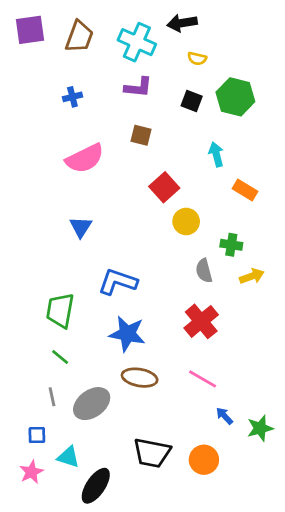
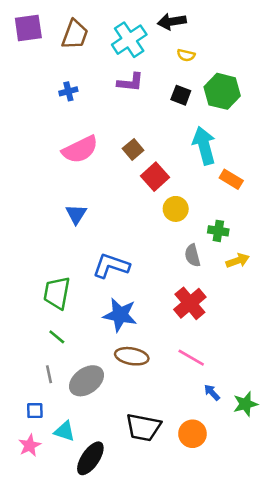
cyan cross: (137, 42) -> (129, 40), turned 32
brown square: (141, 135) -> (133, 149), moved, turned 36
cyan arrow: (216, 154) -> (204, 146), size x1.6

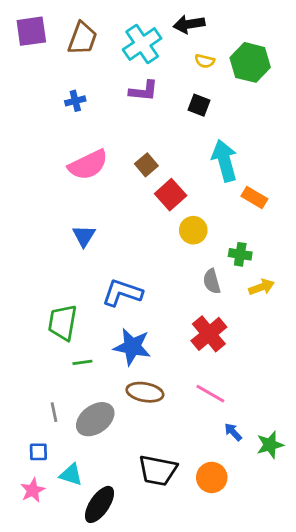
green hexagon: (222, 91) -> (250, 62), moved
green line: (57, 337) -> (82, 362), moved, turned -48

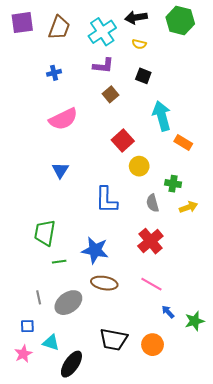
yellow semicircle: (205, 61) -> (139, 44), moved
green hexagon: (250, 62) -> (180, 21), moved
brown square: (146, 165) -> (110, 94), moved
blue L-shape: (122, 293) -> (106, 200), moved, turned -108

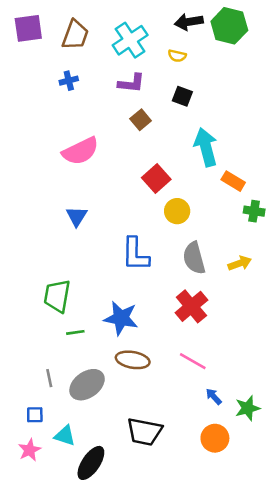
black arrow: (136, 17) -> (189, 22), moved
blue cross: (54, 73) -> (69, 81), moved
green cross: (173, 184) -> (254, 211), moved
gray semicircle: (153, 203) -> (194, 258), size x1.4
orange circle: (153, 345) -> (215, 438), moved

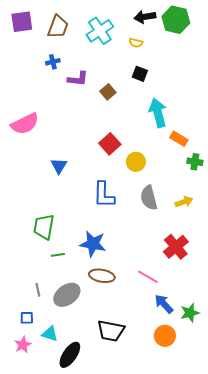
purple L-shape: (131, 83) -> (78, 79), moved
pink semicircle: (81, 151) -> (25, 124), moved
red square: (156, 178) -> (110, 144), moved
red cross: (191, 306) -> (176, 247), moved
blue arrow: (214, 396) -> (164, 304), size x1.5

